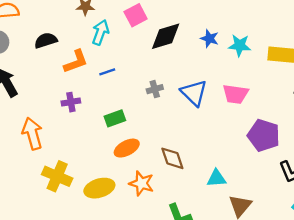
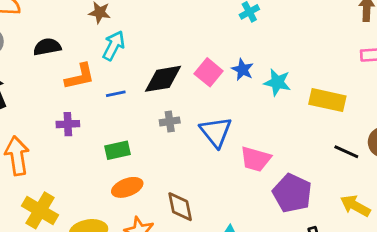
pink square: (136, 15) -> (209, 72), moved, turned -30
black diamond: (166, 36) -> (163, 79), moved
pink trapezoid: (235, 94) -> (256, 159), moved

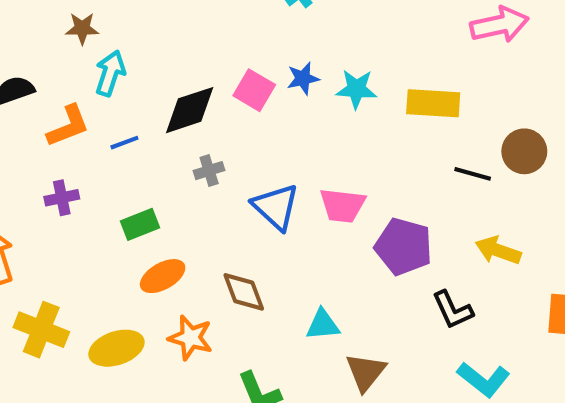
blue star: (243, 70) -> (303, 78), turned -30
blue triangle: (216, 132) -> (276, 207), moved

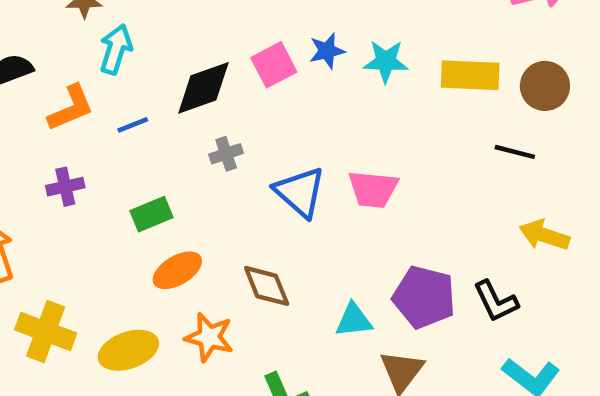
pink square: (254, 90) -> (274, 65), turned 33
brown circle: (524, 151) -> (545, 86), moved
purple pentagon: (404, 247) -> (424, 297), moved

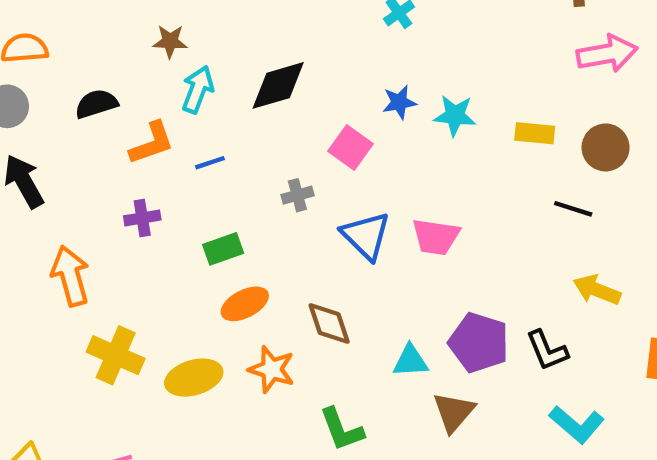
pink square: (274, 65) -> (350, 147), moved, turned -30
yellow rectangle: (470, 75) -> (535, 133), size x0.7
black diamond: (203, 88) -> (278, 85), moved

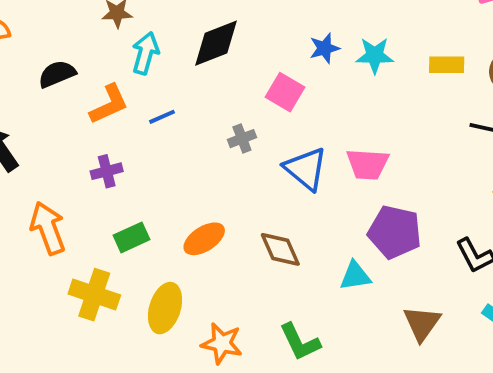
green rectangle: (223, 249) -> (132, 237), moved
purple pentagon: (479, 343) -> (395, 232), moved
orange star: (272, 369) -> (222, 343), moved
yellow ellipse: (194, 378) -> (165, 308), turned -51
brown triangle: (454, 412) -> (422, 323), moved

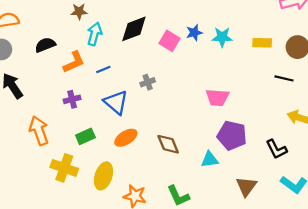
pink square: (285, 92) -> (169, 41), moved
blue triangle: (306, 169) -> (116, 102), moved

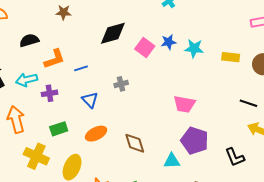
cyan arrow: (95, 34) -> (27, 80), moved, turned -125
black line: (284, 78) -> (248, 103), moved
blue triangle: (116, 102) -> (90, 100), size x0.7

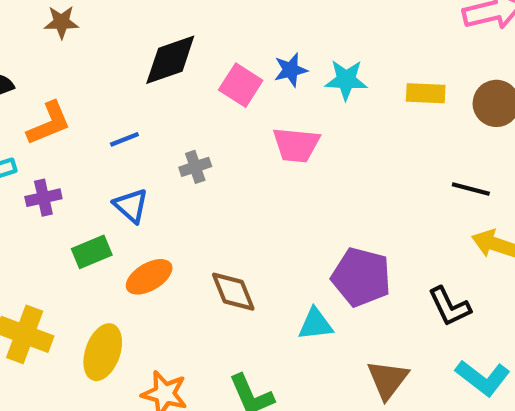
blue line: (81, 68) -> (124, 139), moved
pink trapezoid: (184, 104) -> (296, 145), moved
green rectangle: (59, 129) -> (92, 252), moved

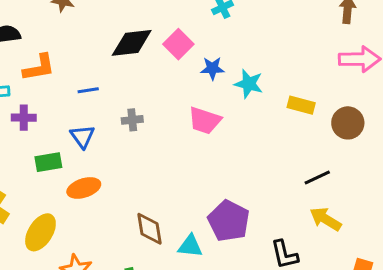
pink square: (241, 85) -> (178, 44), moved
black line: (471, 189) -> (317, 178), turned -52
brown diamond: (233, 292) -> (150, 229), moved

